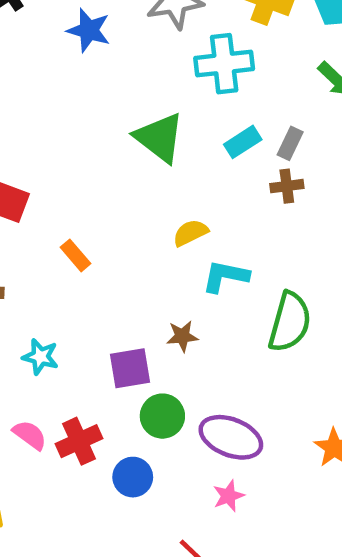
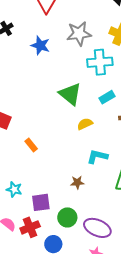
yellow semicircle: (190, 233) -> (85, 124), moved
purple square: (130, 368) -> (41, 202), moved

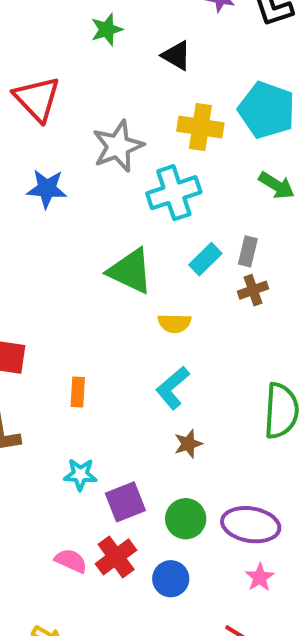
yellow semicircle: (85, 124) -> (174, 323), turned -140
orange rectangle: (31, 145) -> (78, 392), turned 56
cyan L-shape: (97, 156) -> (173, 388), moved, turned -40
cyan star: (14, 189) -> (80, 475), moved

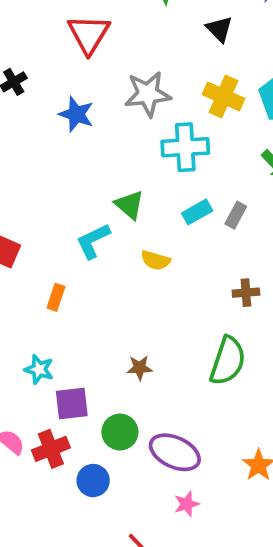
green triangle: (130, 271) -> (129, 205), size x0.7
brown cross: (253, 290) -> (246, 293), moved
cyan L-shape: (173, 388) -> (93, 241), moved
pink star: (260, 577) -> (187, 504), moved

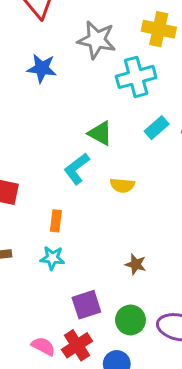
gray star: (148, 94) -> (97, 40), turned 30
yellow semicircle: (156, 260) -> (122, 185), moved
brown star: (140, 368) -> (136, 264), turned 30
cyan star: (39, 369) -> (52, 258), moved

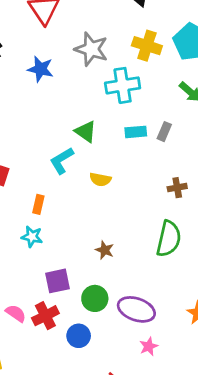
cyan rectangle: (157, 128) -> (136, 132), turned 30

